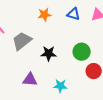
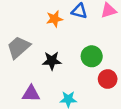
orange star: (44, 15) -> (54, 19), moved

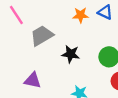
purple triangle: (31, 94) -> (33, 80), moved

